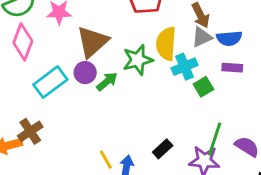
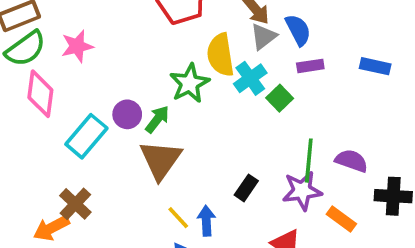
blue semicircle: (229, 38) -> (298, 30), turned -100
brown triangle: (92, 42) -> (161, 160), moved

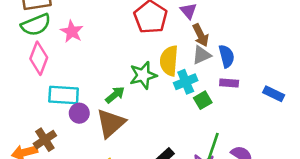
pink star: (77, 46) -> (72, 32), turned 30
purple circle: (127, 114) -> (79, 113), moved
cyan rectangle: (86, 136) -> (64, 95), turned 40

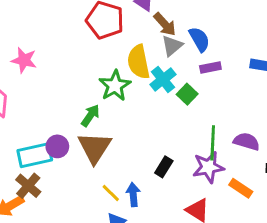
cyan rectangle: (64, 95) -> (35, 155), moved

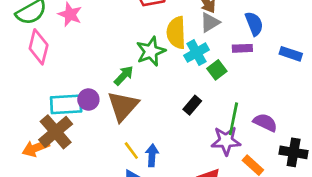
blue semicircle: (199, 39) -> (254, 24), moved
black rectangle: (164, 167) -> (192, 105), moved
brown cross: (28, 186) -> (56, 132), size x1.4

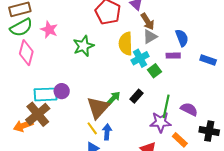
green star: (151, 51) -> (84, 46), moved
green arrow: (124, 76) -> (113, 98), moved
brown triangle: (123, 106) -> (98, 108), moved

